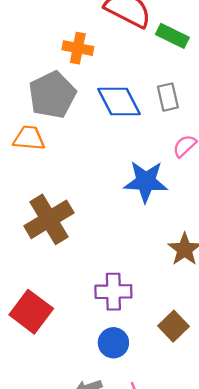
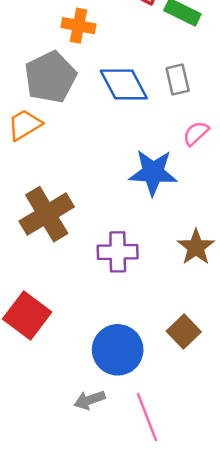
orange trapezoid: (29, 138) -> (25, 125), turned -36
purple cross: (113, 292) -> (118, 252), moved
blue circle: (113, 343) -> (118, 350), size x1.5

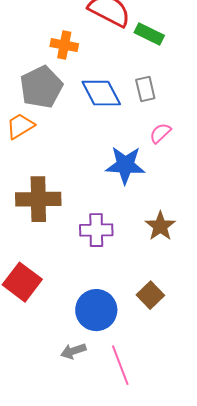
brown cross: (47, 214) -> (38, 199), turned 30

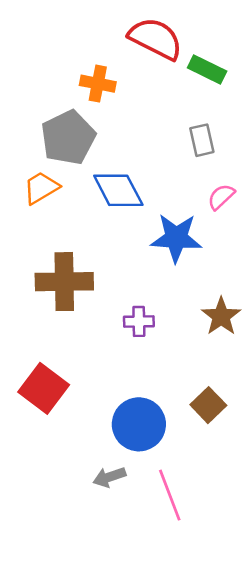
blue diamond: (101, 93) -> (118, 190), moved
purple cross: (96, 230) -> (139, 321), size x0.7

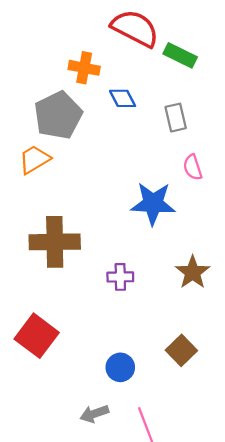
blue diamond: (118, 190) -> (123, 98), moved, size x0.6
pink semicircle: (221, 197) -> (193, 167), turned -65
blue circle: (139, 424) -> (120, 367), size x0.6

